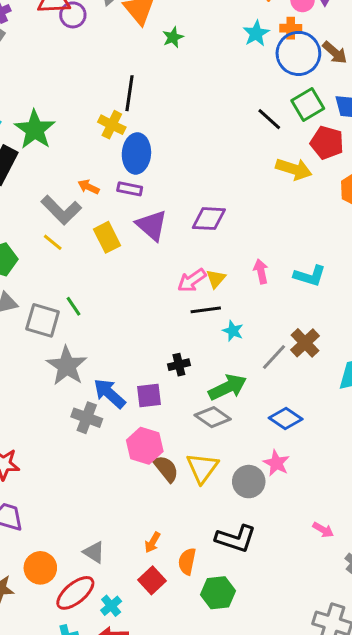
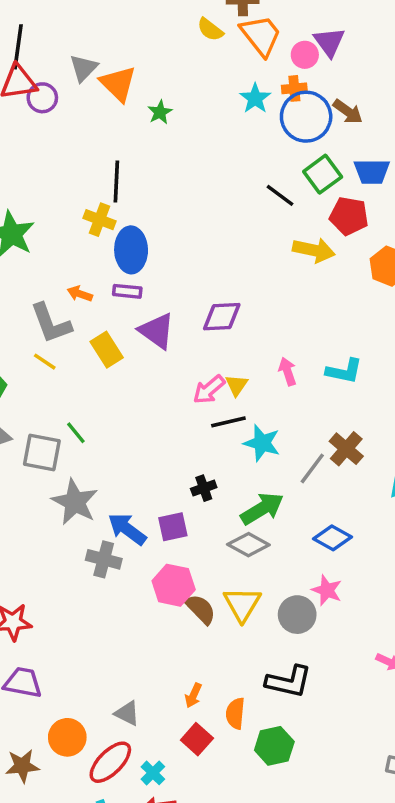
gray L-shape: (61, 210) -> (51, 323), turned 30
cyan star: (233, 331) -> (262, 443), size x1.5

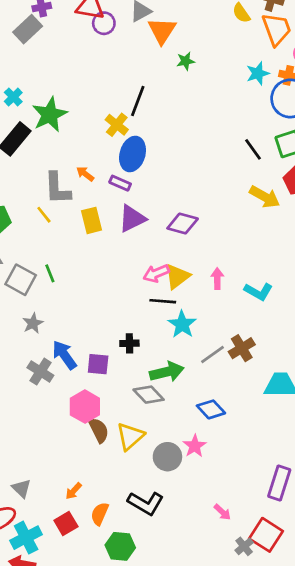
purple triangle: (157, 331) -> (132, 219), turned 40
yellow triangle: (237, 385) -> (177, 277), size x1.5
gray star: (75, 502) -> (33, 323), size x0.6
cyan cross: (153, 773) -> (26, 538), size x1.6

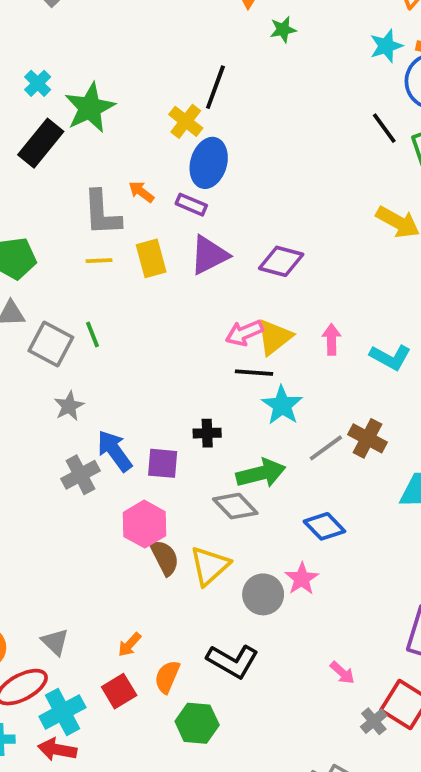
black line: (253, 149) -> (384, 128), moved
yellow line: (44, 215) -> (99, 261), moved, turned -54
brown cross: (242, 348) -> (367, 438), turned -30
gray cross: (40, 372) -> (80, 475), turned 30

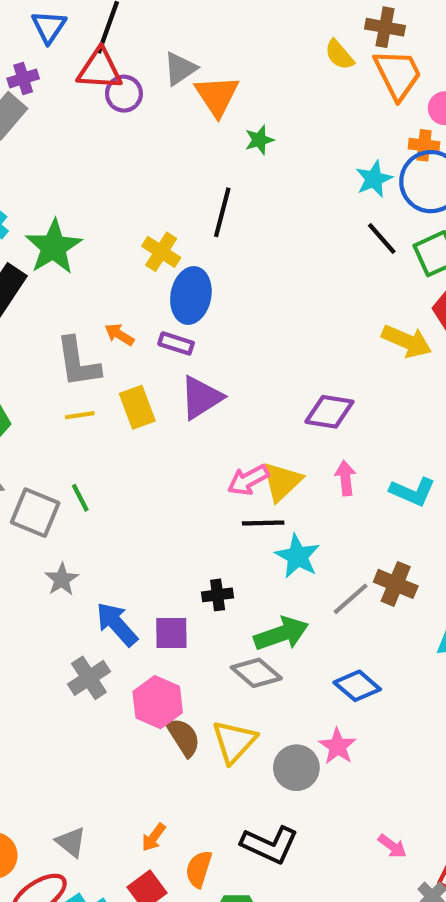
cyan star: (386, 46) -> (374, 179), moved
black line: (215, 87) -> (222, 212), moved
purple diamond: (281, 261) -> (329, 412), moved
gray cross: (80, 475) -> (89, 678), moved

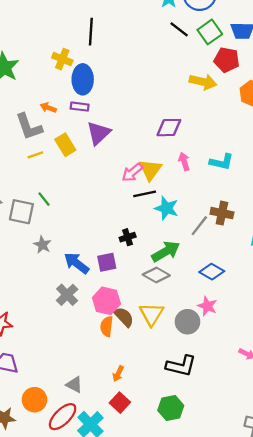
orange semicircle: (199, 869) -> (107, 326), moved

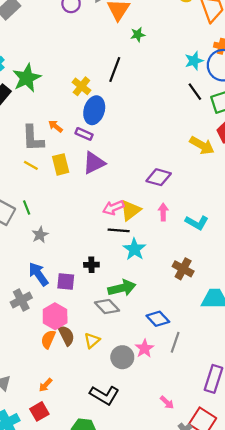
yellow line: (35, 155) -> (31, 165), turned 32
gray line: (199, 226) -> (175, 342), moved, turned -36
gray star: (42, 245) -> (40, 235), moved
yellow triangle: (151, 314) -> (92, 340), size x0.7

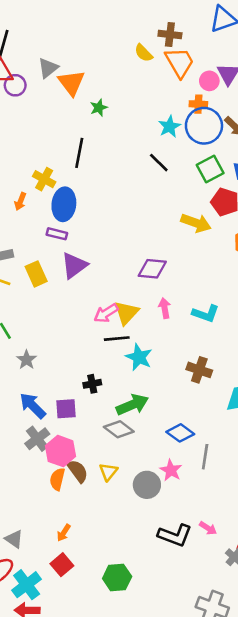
black line: (195, 92) -> (159, 163), moved
orange arrow: (56, 126) -> (20, 201), moved, turned -96
gray cross: (21, 300) -> (37, 439), moved
black L-shape: (104, 395) -> (175, 535), moved

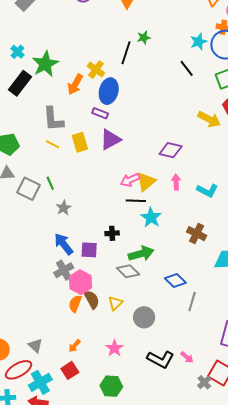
green star: (99, 108) -> (144, 38), moved
orange arrow: (20, 201) -> (75, 84), size x1.5
pink star: (171, 470) -> (114, 348), moved

